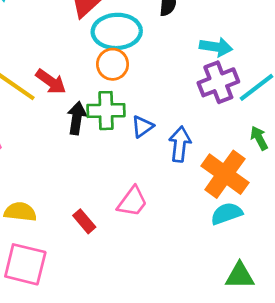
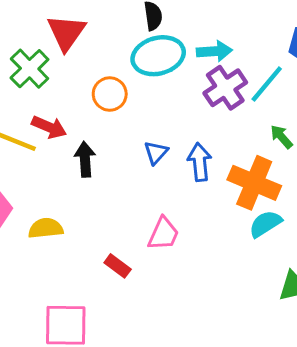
cyan ellipse: (117, 31) -> (158, 56), moved
green cross: (106, 111) -> (30, 69), moved, turned -30
yellow semicircle: (20, 212) -> (46, 228), moved

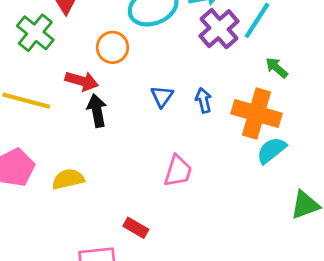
red arrow: (49, 127) -> (82, 81), moved
blue arrow: (200, 162) -> (203, 100), size x0.7
red rectangle: (118, 266) -> (136, 228), moved

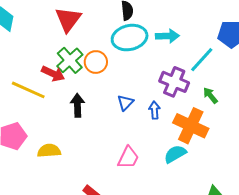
purple cross: (219, 29) -> (174, 82), moved, turned -36
green cross: (35, 33) -> (70, 60), moved
red arrow: (82, 81) -> (53, 74), moved
cyan semicircle: (271, 150) -> (175, 154), moved

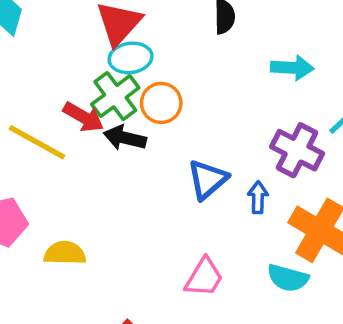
cyan ellipse: (130, 38) -> (131, 58), moved, size x0.7
blue triangle: (125, 103) -> (207, 179), size x1.4
black arrow: (77, 105) -> (125, 138), moved, turned -80
cyan semicircle: (175, 154) -> (288, 278), turned -140

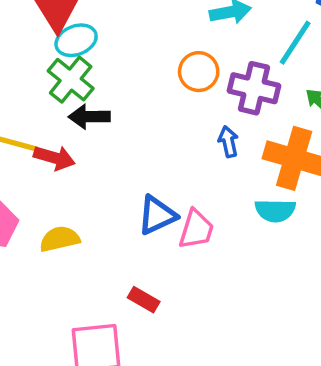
orange circle: (161, 103) -> (199, 72), moved
red arrow: (83, 117) -> (54, 158), moved
blue triangle: (207, 179) -> (157, 215), moved, turned 30

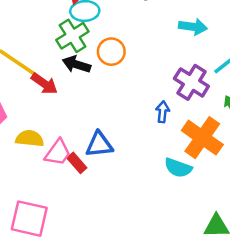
orange circle: (199, 72) -> (111, 52), moved
pink trapezoid: (196, 229) -> (58, 153), moved
red rectangle: (144, 300) -> (77, 163), moved

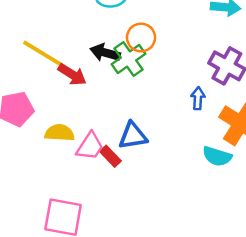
green cross: (72, 36) -> (129, 59), moved

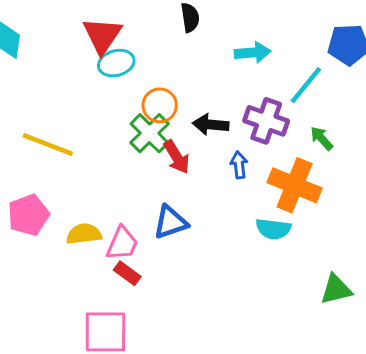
black arrow: (105, 53) -> (211, 125), moved
red arrow: (72, 75) -> (177, 157), moved, turned 36
red rectangle: (110, 156) -> (127, 273), moved

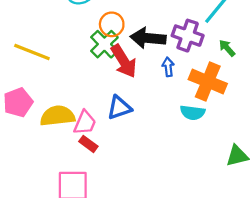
black arrow: (211, 125) -> (148, 38), size x1.4
red arrow: (177, 157) -> (124, 61), size x1.4
yellow semicircle: (84, 234) -> (58, 116), size x1.4

